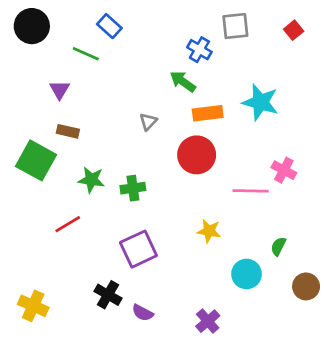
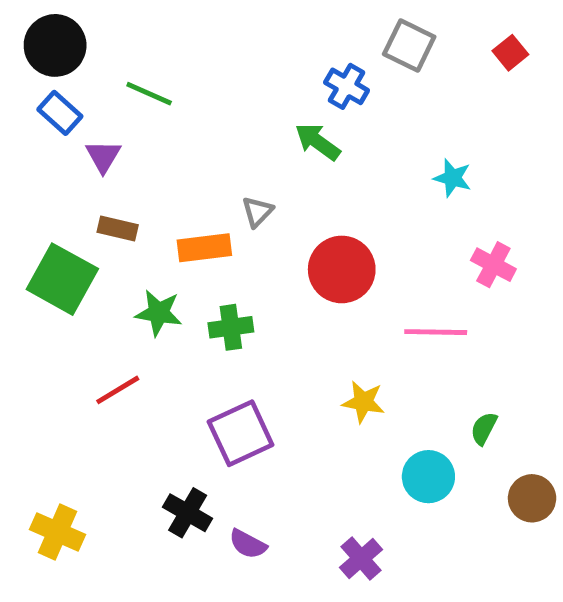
blue rectangle: (109, 26) -> (60, 113), moved
gray square: (235, 26) -> (409, 45), turned 32
cyan star: (260, 102) -> (453, 178), size x0.6
orange rectangle: (208, 113) -> (204, 248), moved
pink cross: (284, 170) -> (493, 265), moved

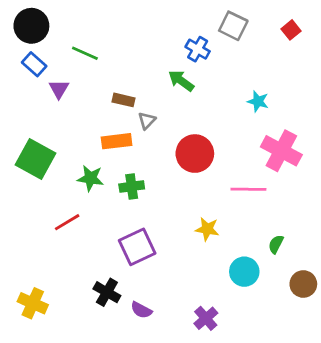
brown rectangle: (118, 229) -> (123, 100), moved
pink cross: (493, 265) -> (281, 151), size x1.6

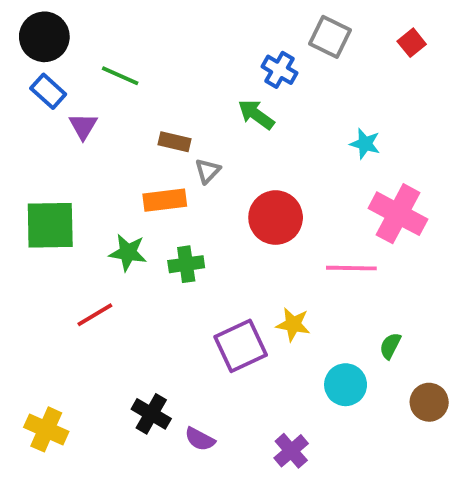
green square: (36, 159) -> (50, 225), turned -30
purple square: (137, 247) -> (241, 346), moved

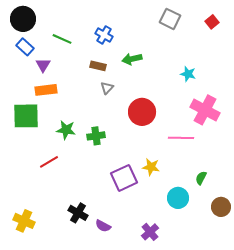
blue cross: (279, 70) -> (104, 35), moved
green arrow: (256, 115) -> (132, 59), turned -48
brown rectangle: (175, 142) -> (98, 66), moved
orange rectangle: (165, 200) -> (46, 90), moved

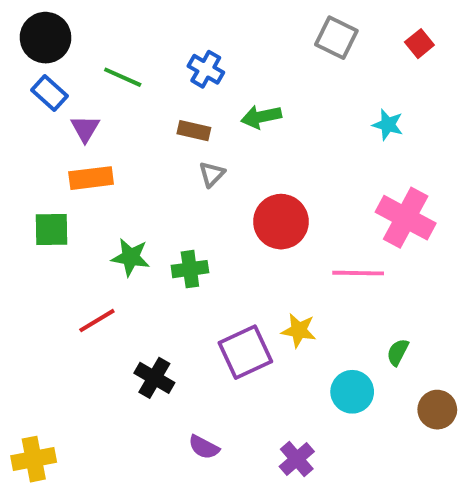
cyan star: (188, 74) -> (388, 125), moved
green square: (26, 116) -> (51, 230), size x0.7
black cross: (78, 213) -> (154, 378), moved
yellow cross: (24, 221) -> (34, 459), moved, turned -35

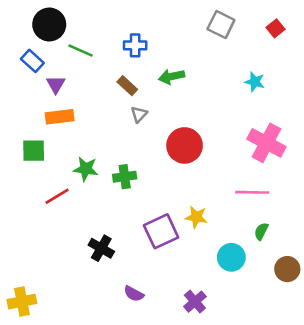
black circle: (46, 38) -> (49, 24), moved
blue cross: (206, 69) -> (135, 45), turned -30
brown rectangle: (194, 131) -> (127, 86), turned 30
pink line: (358, 273) -> (252, 192), moved
red line: (97, 321) -> (57, 196), moved

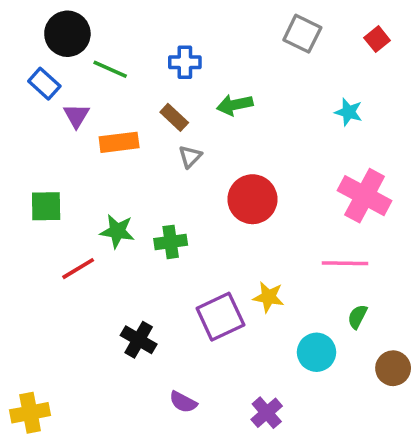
orange rectangle: (60, 117) -> (119, 142), moved

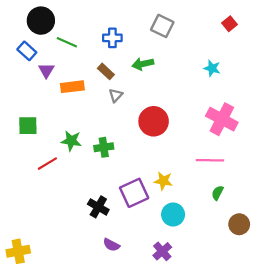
gray square: (302, 34) -> (162, 26), moved
black cross: (139, 340) -> (98, 207), moved
cyan circle: (317, 352) -> (173, 214), moved

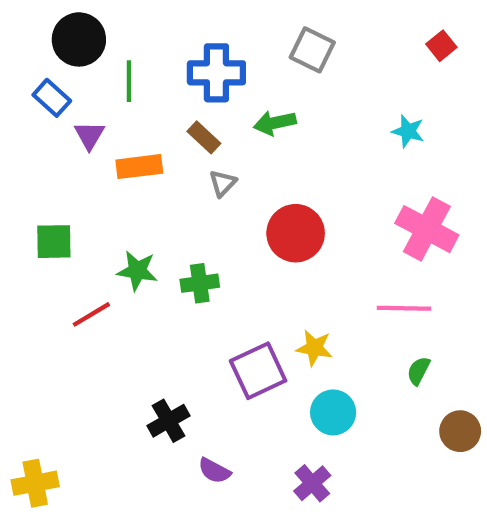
blue cross: (112, 38) -> (216, 73), size x1.5
green line: (67, 42) -> (129, 81), turned 66
black cross: (98, 207) -> (168, 421), moved, turned 30

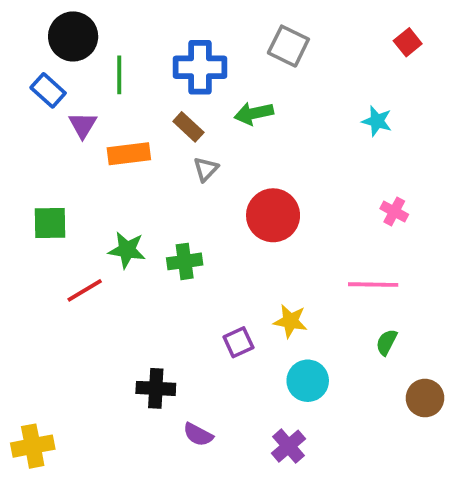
pink cross: (427, 229) -> (394, 211), size x0.5
purple square: (258, 371) -> (238, 342), size x0.6
black cross: (168, 421) -> (156, 388), turned 33

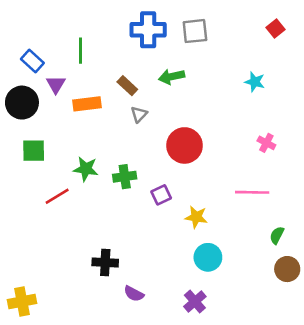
black circle: (73, 36) -> (22, 103), moved
gray square: (288, 46) -> (195, 31), turned -32
blue cross: (200, 67) -> (148, 30), moved
purple square: (238, 342) -> (161, 195), moved
green semicircle: (387, 342) -> (277, 235), moved

